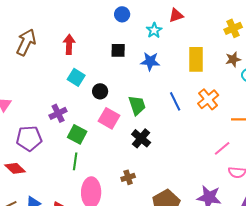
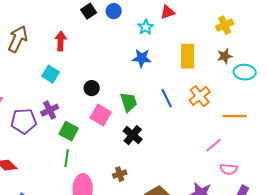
black square: (118, 50) -> (89, 11), moved, turned -35
cyan square: (76, 77) -> (51, 74), moved
purple pentagon: (29, 138) -> (24, 121), moved

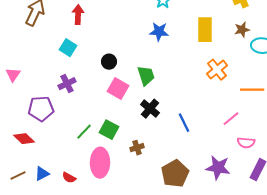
blue line: (167, 98) -> (184, 123), moved
purple pentagon: (24, 121) -> (41, 109), moved
green square: (69, 131) -> (109, 130), moved
green line: (67, 158) -> (84, 132), turned 36

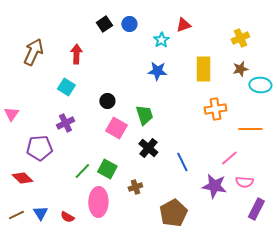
orange cross: (217, 70) -> (215, 109), turned 30
purple star: (218, 168) -> (214, 186), moved
blue triangle: (42, 174) -> (40, 213), turned -35

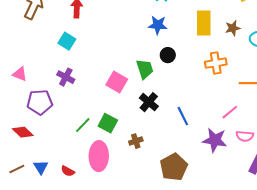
brown star: (240, 69) -> (233, 28), moved
black circle: (107, 101) -> (168, 55), moved
pink triangle: (11, 114) -> (20, 74), moved, turned -42
purple cross: (65, 123) -> (66, 77), turned -36

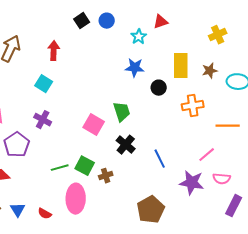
black circle: (168, 55) -> (159, 88), moved
purple pentagon: (40, 102) -> (17, 145), turned -30
green line: (83, 125) -> (60, 168), turned 30
brown cross: (136, 141) -> (106, 176), moved

